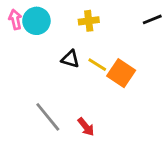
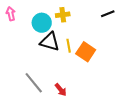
cyan circle: (36, 21) -> (42, 23), moved
black triangle: (70, 59) -> (50, 42), size x1.5
yellow line: (97, 65) -> (69, 46), turned 48

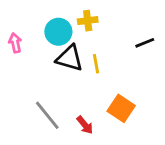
pink arrow: (11, 14) -> (15, 43), moved
black line: (108, 14) -> (145, 43), moved
orange square: (86, 52) -> (121, 108), moved

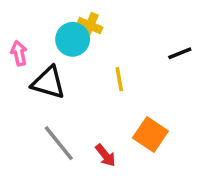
yellow cross: (88, 21) -> (90, 26), moved, turned 30
black triangle: (70, 58) -> (48, 83), moved

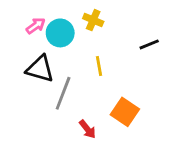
yellow cross: (90, 26) -> (93, 20), moved
pink arrow: (19, 53) -> (36, 26), moved, turned 66
gray line: (59, 143) -> (63, 93), moved, turned 60

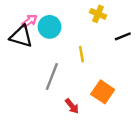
yellow cross: (93, 20) -> (98, 14), moved
black triangle: (40, 69) -> (21, 36), moved

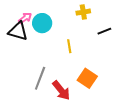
yellow cross: (98, 14) -> (83, 12), turned -32
gray line: (52, 77) -> (40, 78), moved
red arrow: (72, 106) -> (61, 90), size x1.5

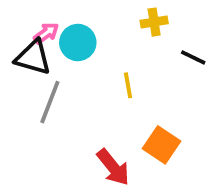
black line: (104, 31) -> (193, 57), turned 48
gray line: (40, 78) -> (50, 102), moved

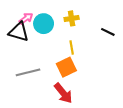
yellow cross: (154, 22) -> (72, 18), moved
gray line: (50, 102) -> (28, 72), moved, turned 55
orange square: (162, 145) -> (66, 67), moved, turned 30

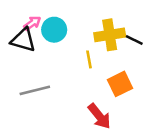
yellow cross: (72, 18) -> (110, 35), moved, size x1.6
orange square: (66, 67) -> (120, 84), moved
red arrow: (63, 93) -> (99, 116), moved

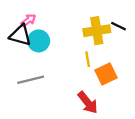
cyan circle: (54, 30) -> (39, 41), moved
black line: (134, 40) -> (118, 26), moved
yellow line: (89, 59) -> (88, 59), moved

